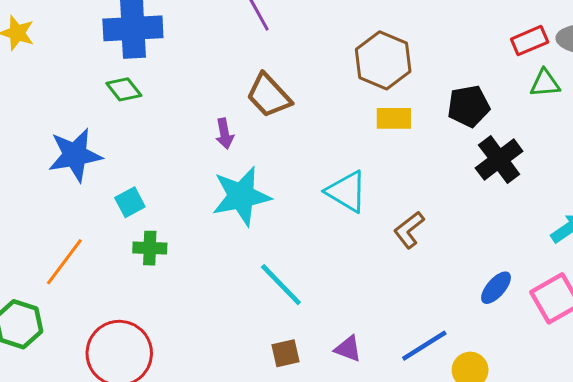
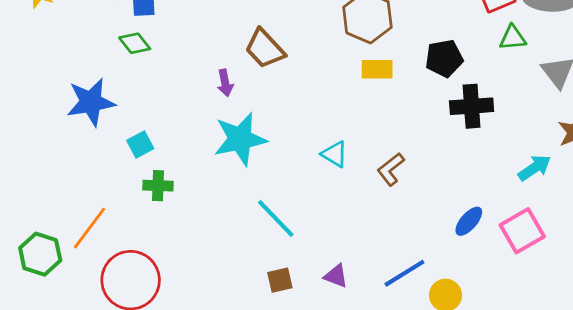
black cross: (499, 160) -> (472, 106), turned 33
cyan triangle: (347, 192) -> (335, 154), moved, size x0.7
orange line: (64, 262) -> (89, 228), moved

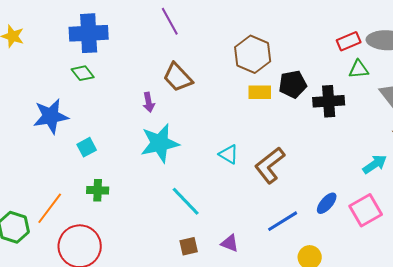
black pentagon: (444, 58) -> (293, 84), moved
black cross: (472, 106) -> (329, 101), moved
brown L-shape: (391, 169) -> (270, 165), size x1.5
green cross: (158, 186) -> (98, 190), moved
blue line: (404, 273) -> (283, 221), moved

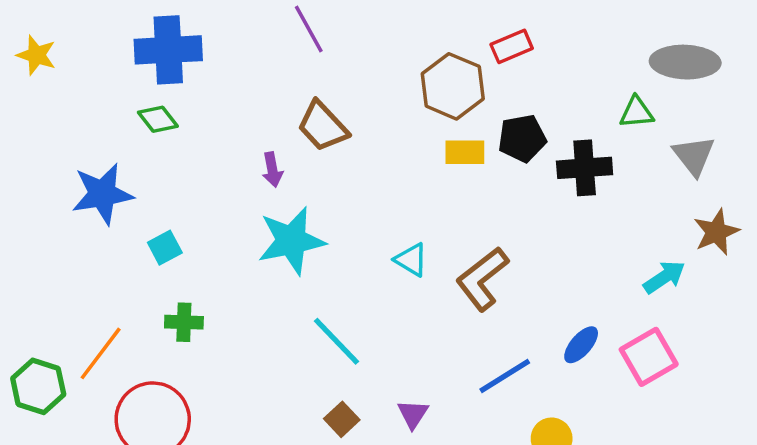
red rectangle: (349, 41) -> (512, 46), moved
purple triangle: (230, 243) -> (413, 414), turned 42
brown square: (189, 246) -> (342, 419), turned -30

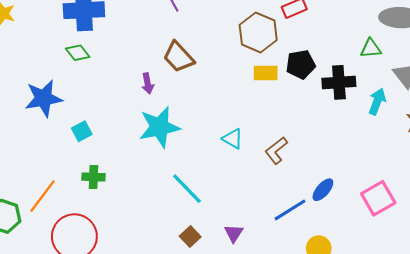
cyan arrow: (664, 277) -> (377, 102), moved, turned -35
brown L-shape: (482, 279) -> (276, 150), size x0.7
blue ellipse: (581, 345) -> (323, 190), moved

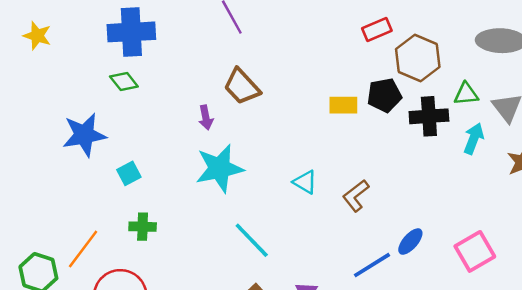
brown hexagon: (258, 33) -> (418, 58), moved
green triangle: (371, 48) -> (466, 94), moved

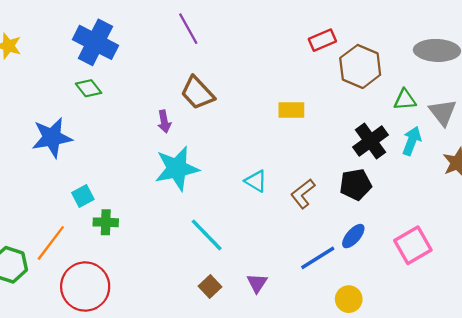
blue cross: (131, 32) -> (95, 42), turned 30
black pentagon: (384, 95) -> (356, 185), moved
black cross: (429, 116) -> (370, 141), moved, turned -32
cyan square: (129, 173) -> (83, 196), moved

